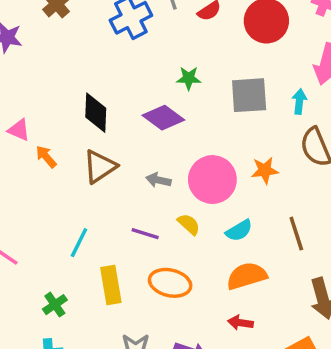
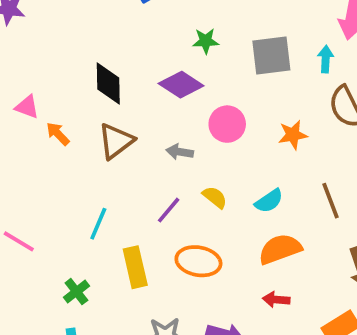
pink circle: (212, 180) -> (227, 124), moved, size x0.7
purple line: (145, 234) -> (169, 210), turned -64

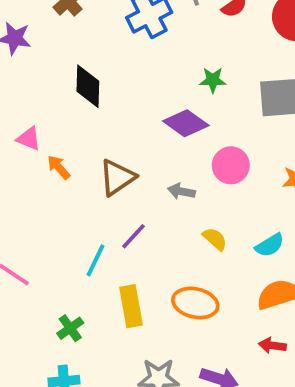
black diamond: (108, 83) -> (88, 86), moved
purple line: (169, 210) -> (134, 236), moved

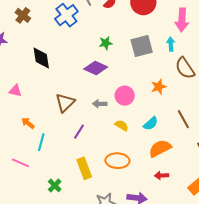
pink circle: (231, 165) -> (125, 96), moved
orange arrow: (59, 167) -> (28, 123), moved
cyan line: (96, 260) -> (41, 142), moved

